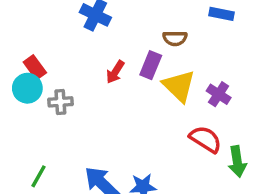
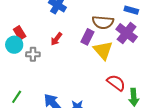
brown semicircle: (175, 38) -> (103, 22), size x1.5
red arrow: (115, 72) -> (56, 39), moved
purple cross: (219, 94) -> (127, 33), moved, size x1.5

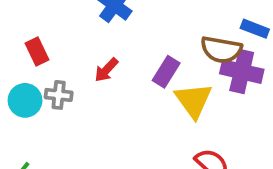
brown semicircle: (103, 22) -> (221, 50), moved
purple cross: (127, 33) -> (242, 72), turned -30
cyan circle: (14, 45) -> (25, 100), moved

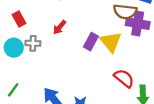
purple rectangle: (166, 72) -> (91, 42), moved

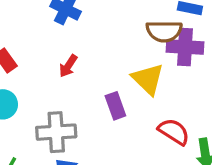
purple rectangle: (91, 42) -> (115, 106), moved, turned -42
gray cross: (33, 43) -> (56, 132), moved, size x1.6

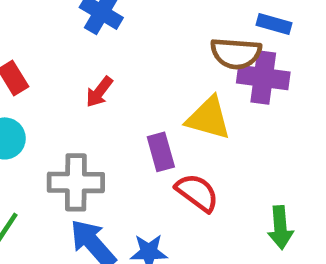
yellow triangle: (148, 79) -> (208, 118), turned -33
red semicircle: (174, 132) -> (197, 193), moved

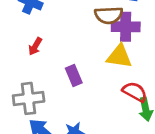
yellow triangle: (208, 118) -> (119, 56), moved
red semicircle: (197, 193) -> (135, 92), moved

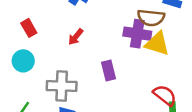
purple cross: (126, 27) -> (137, 34), moved
yellow triangle: (119, 56) -> (157, 44), moved

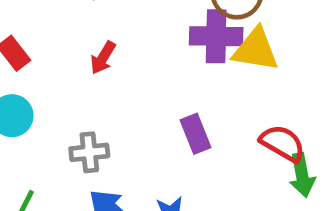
purple rectangle: (108, 71) -> (196, 134), moved
gray cross: (62, 86) -> (89, 152), size x0.7

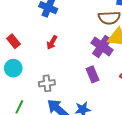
purple cross: (216, 36) -> (102, 46), moved, turned 35

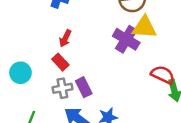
red rectangle: (14, 41) -> (60, 62), moved
purple rectangle: (92, 74) -> (84, 87), moved

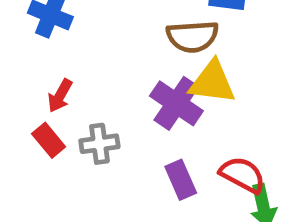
purple rectangle: (84, 87) -> (181, 180), moved
gray cross: (62, 88) -> (99, 144), moved

